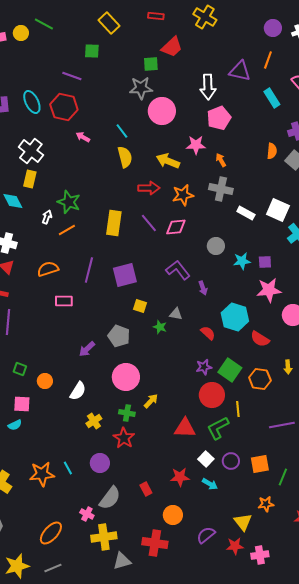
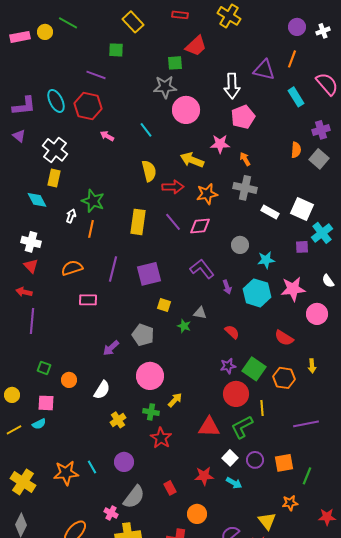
yellow semicircle: (125, 157) -> (149, 171), moved
orange line: (67, 230) -> (91, 229), turned -48
purple square: (265, 262) -> (302, 247), moved
cyan hexagon: (235, 317) -> (257, 293), moved
red star: (124, 438) -> (161, 438), moved

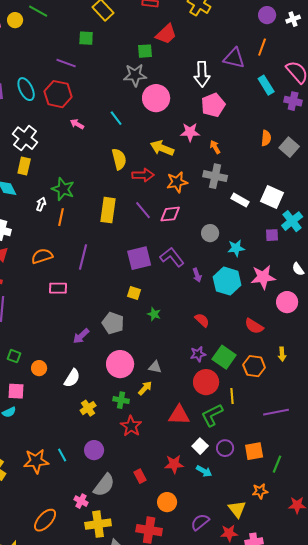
purple cross: (321, 130) -> (293, 101), moved, turned 30
purple square: (149, 274) -> (139, 258), moved
gray triangle: (200, 313) -> (155, 367), moved

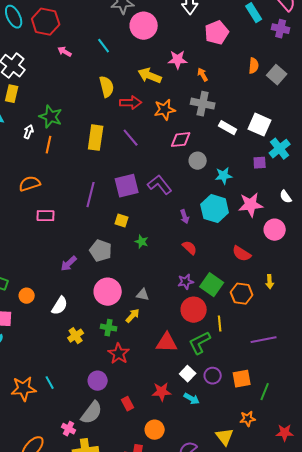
pink pentagon: (213, 105) -> (217, 33), moved
pink diamond: (170, 214) -> (181, 140), moved
purple line: (83, 257) -> (91, 195), moved
purple arrow: (197, 275) -> (185, 217), moved
purple circle: (94, 450) -> (98, 381), moved

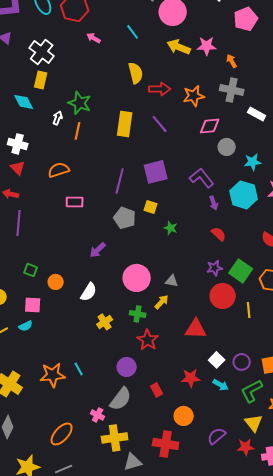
yellow arrow: (150, 76) -> (179, 47), moved
purple L-shape: (160, 185) -> (202, 178), moved
gray pentagon: (101, 251) -> (125, 218), moved
green L-shape: (200, 343) -> (252, 391), moved

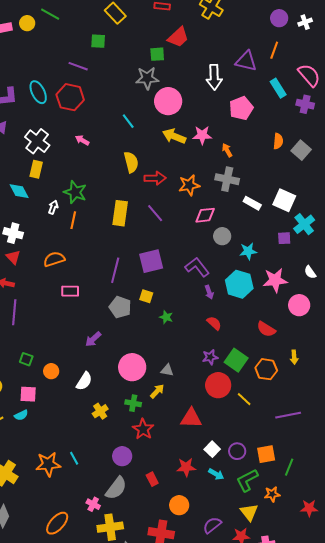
pink arrow: (94, 38) -> (82, 140), moved
yellow line: (249, 310) -> (244, 399), turned -42

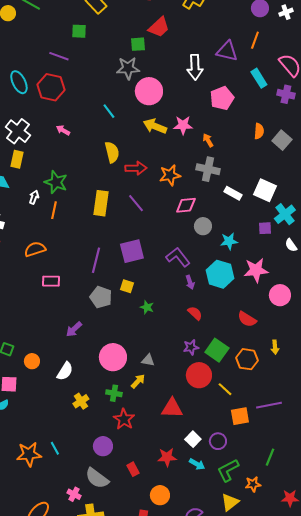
white semicircle: (310, 272) -> (291, 245), moved
orange square: (266, 454) -> (240, 416), moved
gray semicircle: (116, 488) -> (97, 478), turned 90
yellow triangle: (249, 512) -> (230, 502), turned 30

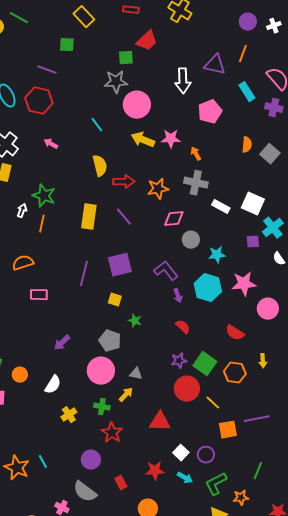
gray pentagon: (101, 297) -> (110, 341), moved
orange star: (29, 454) -> (17, 468), turned 30

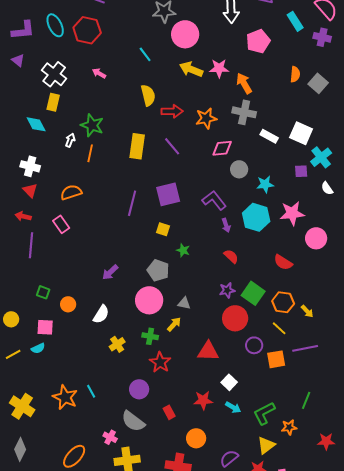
orange arrow: (196, 154) -> (244, 83), size x1.5
pink rectangle: (39, 295) -> (61, 224), moved, turned 54
yellow arrow: (263, 361) -> (307, 311), moved, turned -40
yellow line: (213, 403) -> (279, 328), moved
purple circle: (206, 455) -> (254, 345), moved

